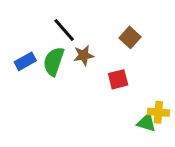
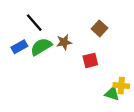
black line: (64, 30) -> (34, 23), moved
green semicircle: (54, 61) -> (41, 47), turned 40

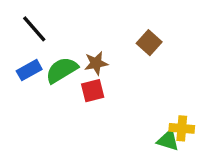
black line: (34, 23) -> (34, 29), moved
red square: (90, 60) -> (93, 91), moved

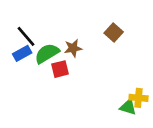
black line: (34, 29) -> (26, 36), moved
red square: (93, 91) -> (60, 69), moved

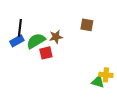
brown square: (114, 32) -> (87, 25), turned -32
black line: (26, 36) -> (20, 28), turned 48

